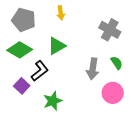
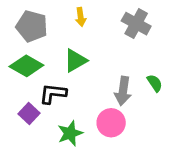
gray cross: (110, 30) -> (136, 24), moved
black L-shape: (40, 71) -> (53, 94), turned -135
pink circle: (113, 93) -> (111, 123), moved

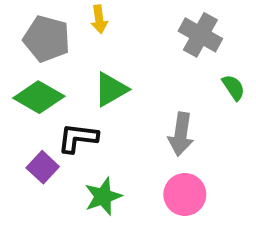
yellow arrow: (81, 17) -> (99, 19), moved
green semicircle: (155, 83) -> (233, 87), moved
pink circle: (111, 123) -> (185, 194), moved

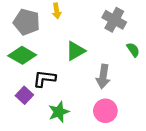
green triangle: (111, 89) -> (75, 51), moved

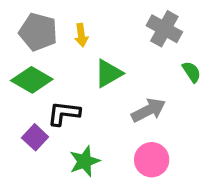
yellow arrow: (57, 11) -> (81, 35), moved
gray arrow: (103, 76) -> (148, 110), turned -125

